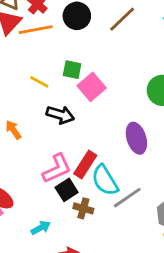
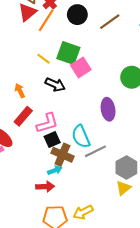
orange line: (36, 30) -> (46, 20), turned -55
green square: (72, 70) -> (68, 53), size x1.6
red rectangle: (85, 165) -> (23, 116), moved
brown cross: (83, 208) -> (62, 155), size x1.5
cyan arrow: (41, 228) -> (55, 170), moved

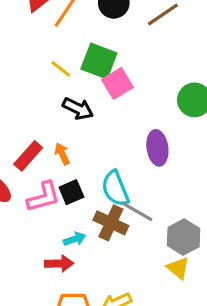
orange arrow: (20, 91) -> (62, 154), moved
pink L-shape: (47, 123) -> (43, 197), moved
gray line: (95, 151) -> (137, 211), turned 55
brown cross: (62, 155) -> (111, 223), moved
yellow triangle: (123, 188) -> (178, 268), turned -42

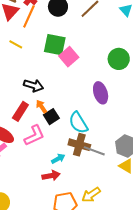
yellow line: (61, 69) -> (16, 44), moved
black arrow: (78, 109) -> (34, 85), moved
black square: (71, 192) -> (51, 117), moved
gray line: (137, 211) -> (94, 151), moved

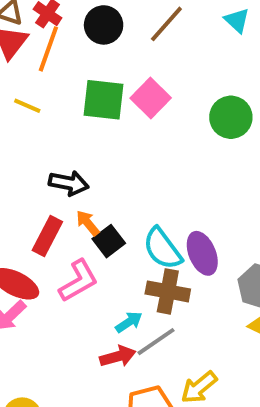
pink square: (69, 57) -> (151, 98), moved
purple ellipse: (101, 93) -> (202, 253), moved
gray line: (94, 151) -> (156, 342), moved, turned -50

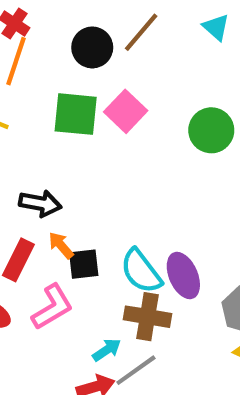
black circle: (104, 25) -> (92, 47), moved
black square: (109, 241) -> (84, 264), turned 32

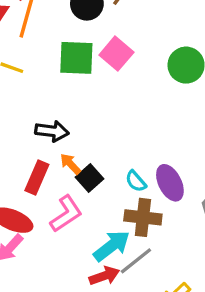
black square: (84, 264) -> (90, 178), turned -32
cyan semicircle: (141, 271) -> (136, 181), size x0.6
cyan arrow: (107, 350) -> (112, 246), size x1.6

